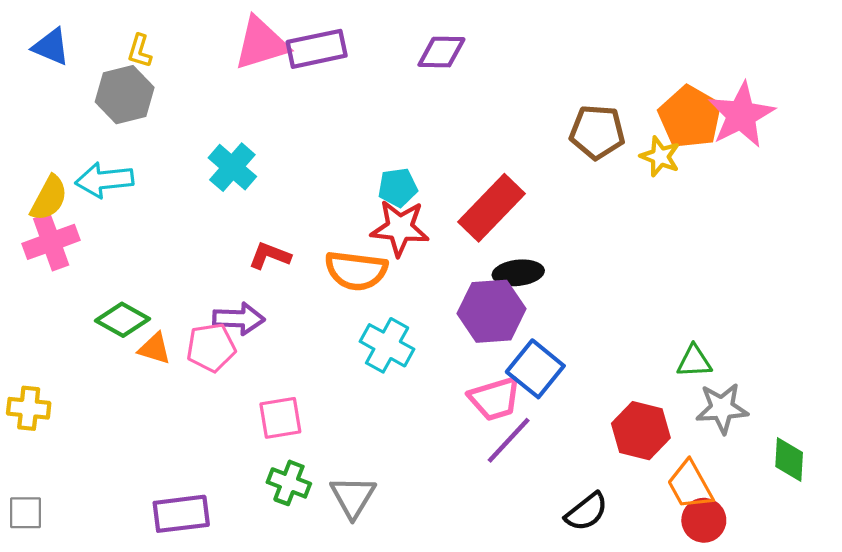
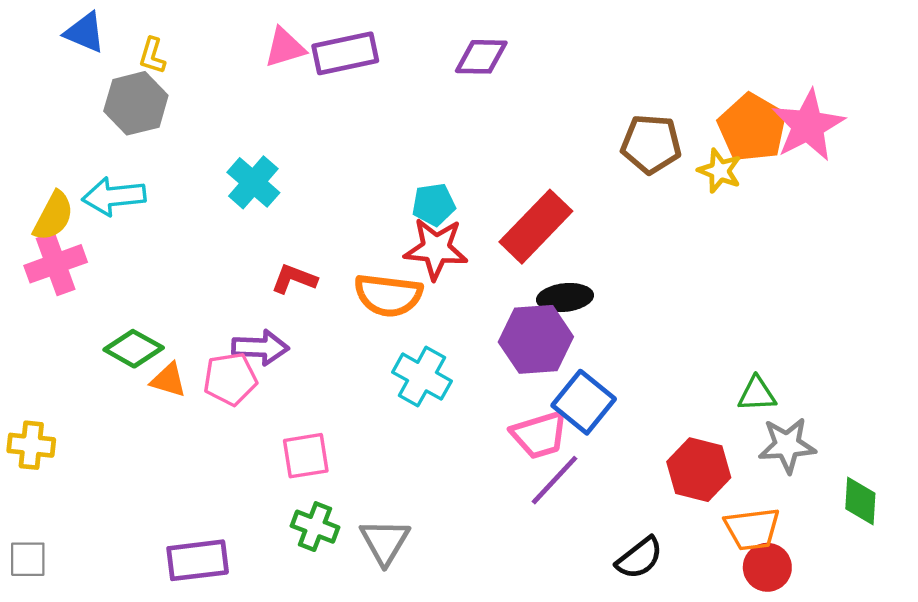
pink triangle: (261, 43) -> (285, 48), size x0.7
blue triangle: (51, 47) -> (85, 32), moved
orange trapezoid: (690, 485) -> (752, 529), turned -68

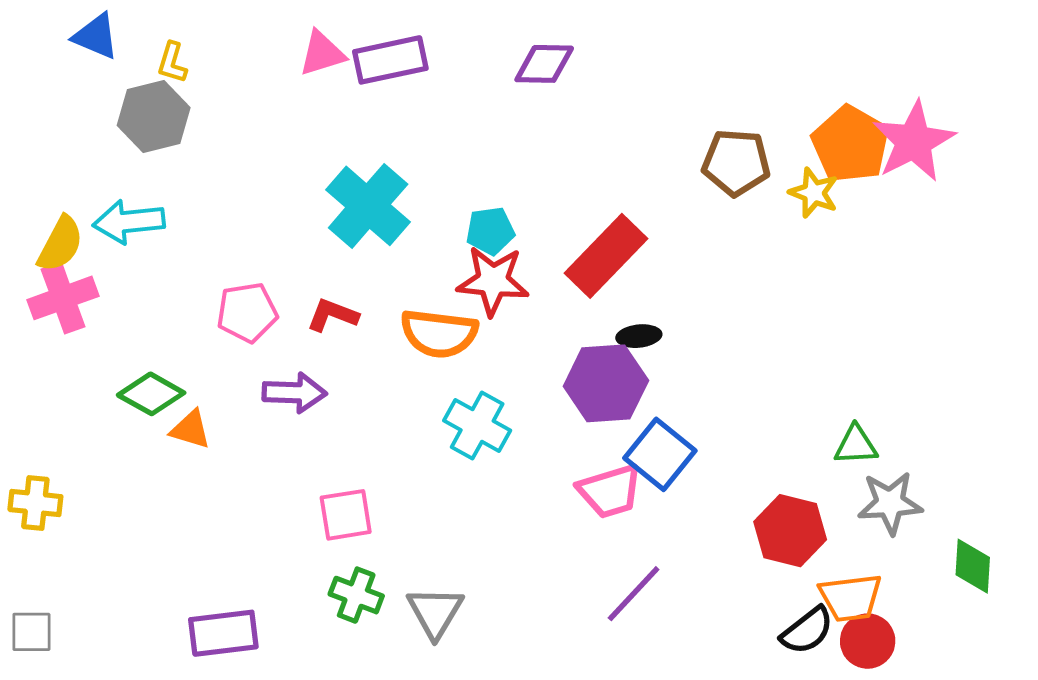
cyan cross: (253, 182) -> (368, 206), moved, size x1.4
black ellipse: (565, 298) -> (639, 336), size x0.7
pink pentagon: (230, 379) -> (247, 312), moved
purple line: (555, 480) -> (634, 594), moved
black semicircle: (639, 558) -> (807, 631), moved

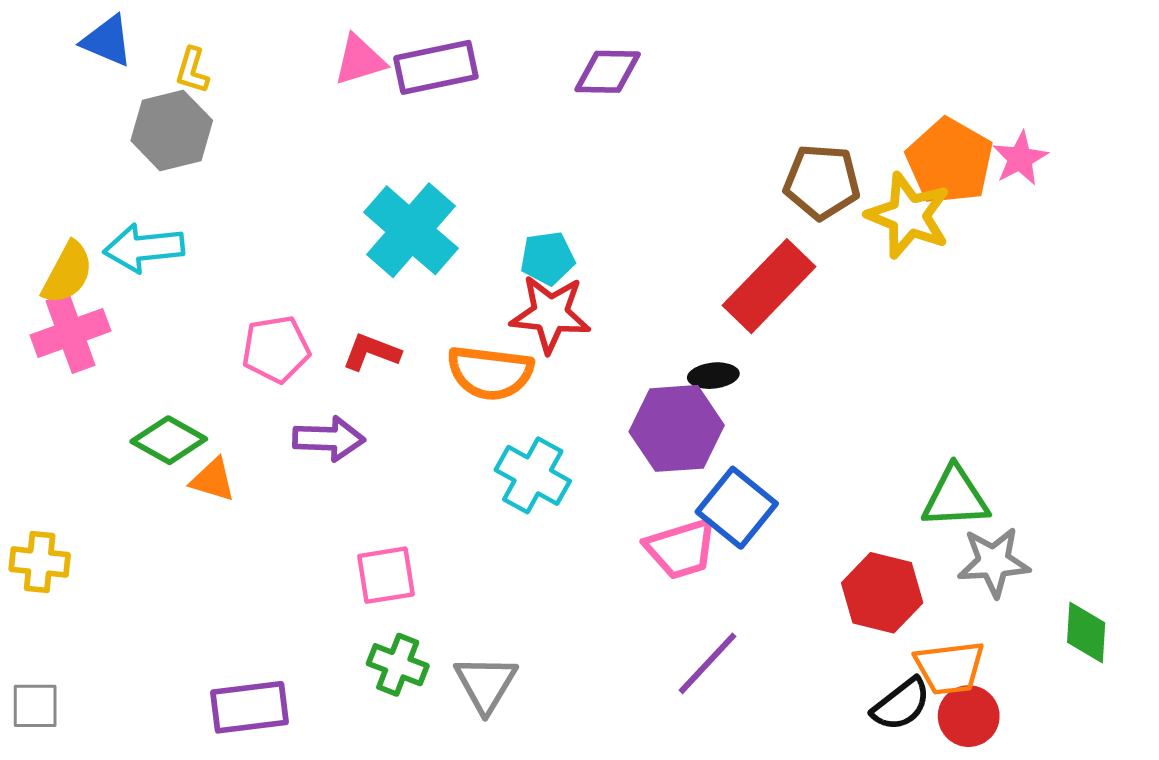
pink star: (914, 141) -> (1020, 158), size x0.6
yellow star: (814, 193) -> (908, 216), size x1.5
red rectangle: (606, 256) -> (769, 286), moved
green triangle: (856, 445) -> (955, 497), size x1.4

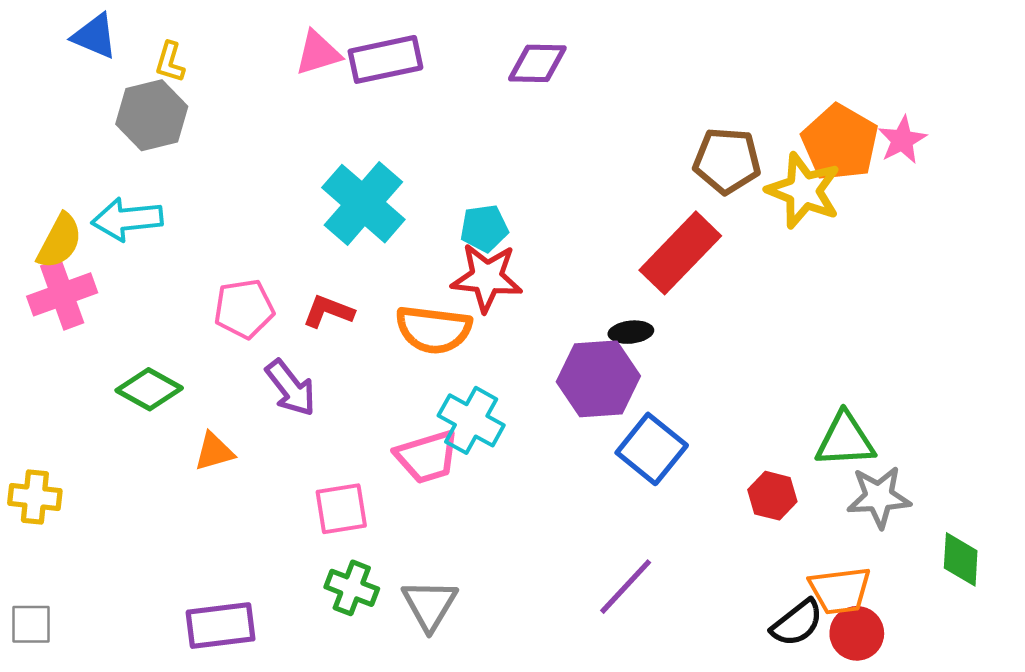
purple arrow: (329, 439) -> (291, 388), turned 50
orange triangle: (213, 480) -> (214, 452), moved, turned -33
pink trapezoid: (681, 549) -> (427, 457), moved
red hexagon: (882, 593) -> (772, 496), moved, size x0.7

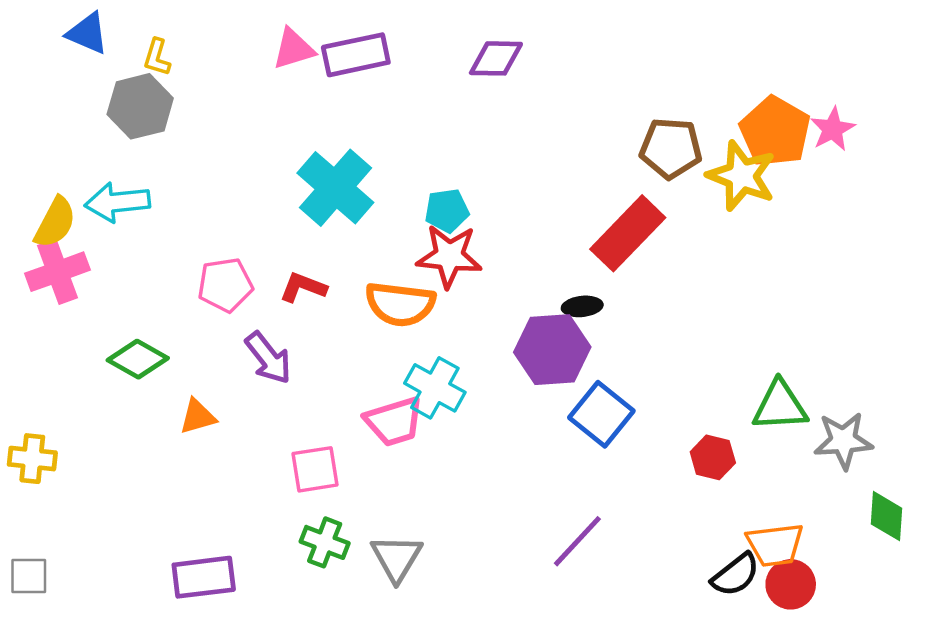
gray star: (879, 497) -> (843, 441), moved

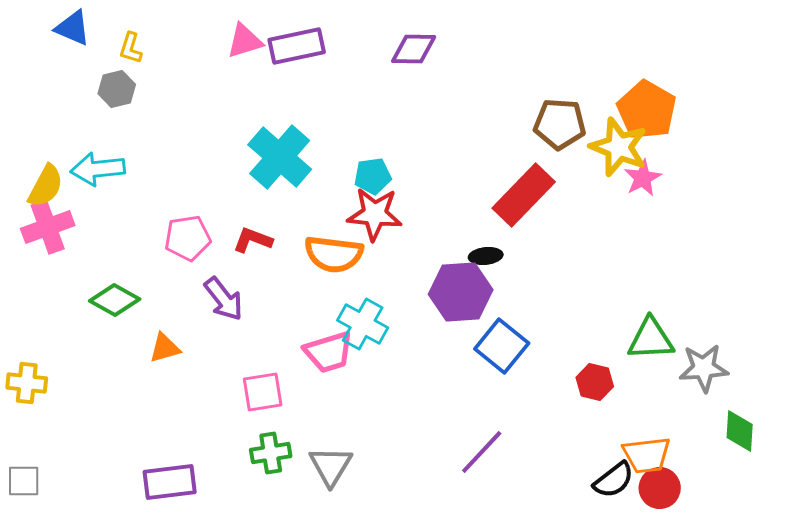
gray hexagon: (140, 106) -> (117, 89), size x0.7
pink star: (833, 129) -> (643, 178), moved
green cross: (325, 542) -> (271, 453), turned -30

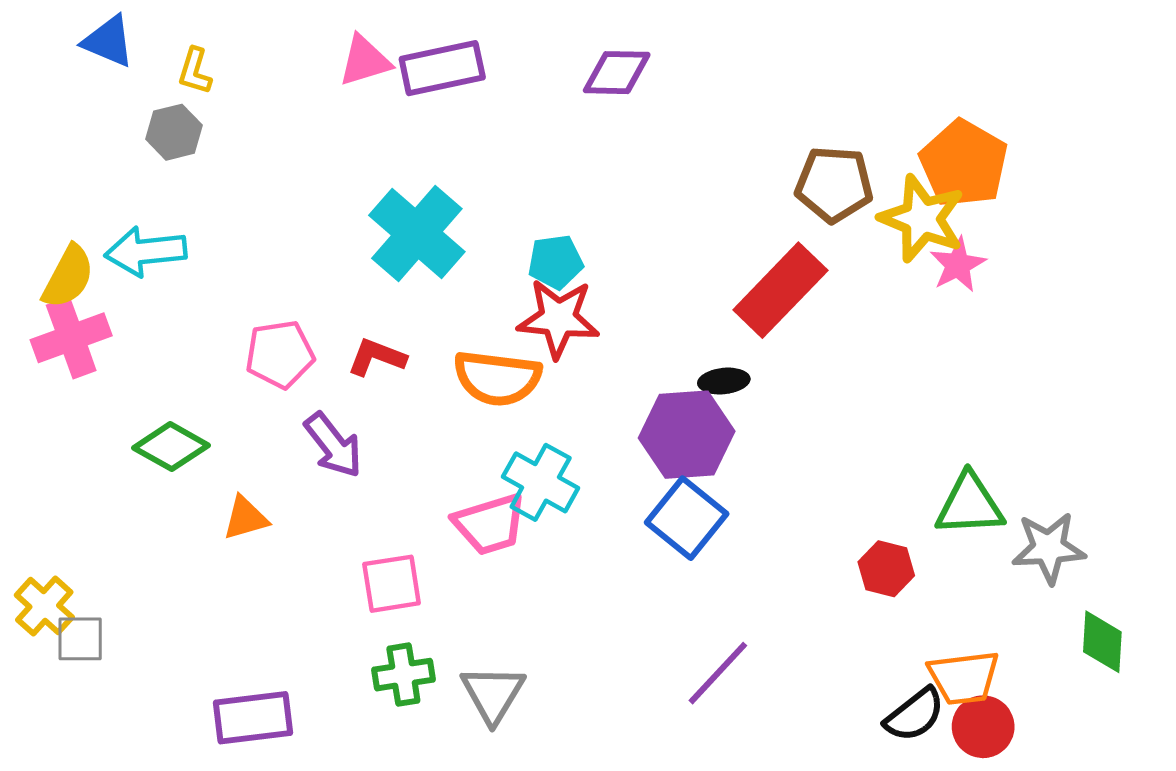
blue square: (502, 346) -> (687, 518), moved
yellow cross: (27, 383) -> (44, 606), moved, turned 36
gray square: (24, 481) -> (80, 639), moved

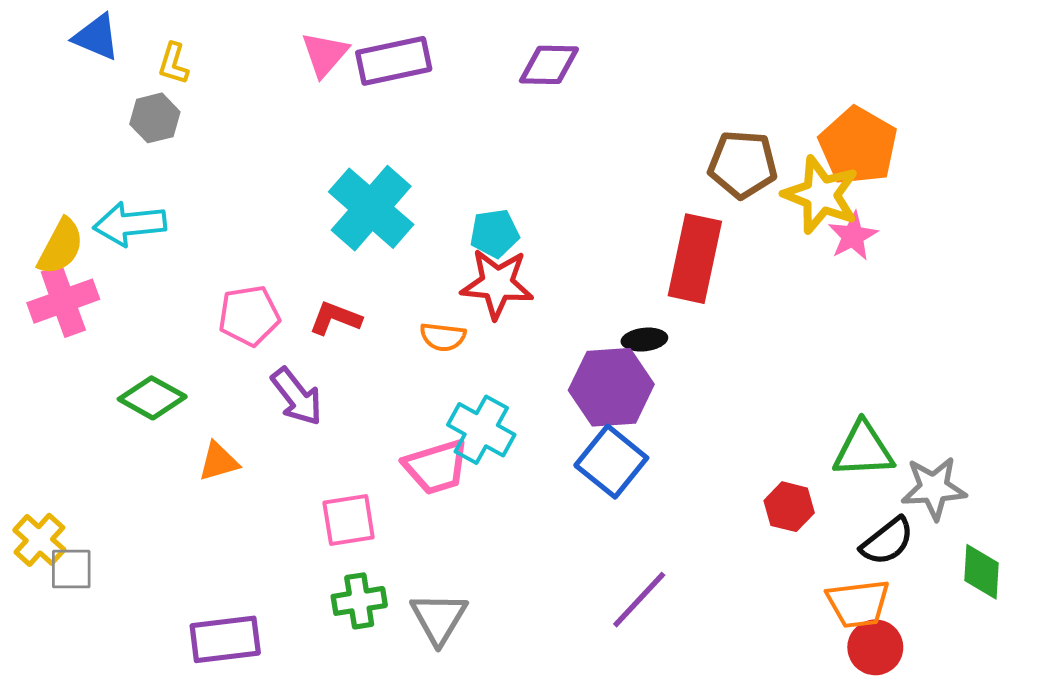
pink triangle: (365, 61) -> (325, 54), turned -32
red rectangle: (780, 290) -> (695, 259), turned -32
orange semicircle: (497, 378) -> (443, 337), size x0.6
black semicircle: (915, 715) -> (887, 541), moved

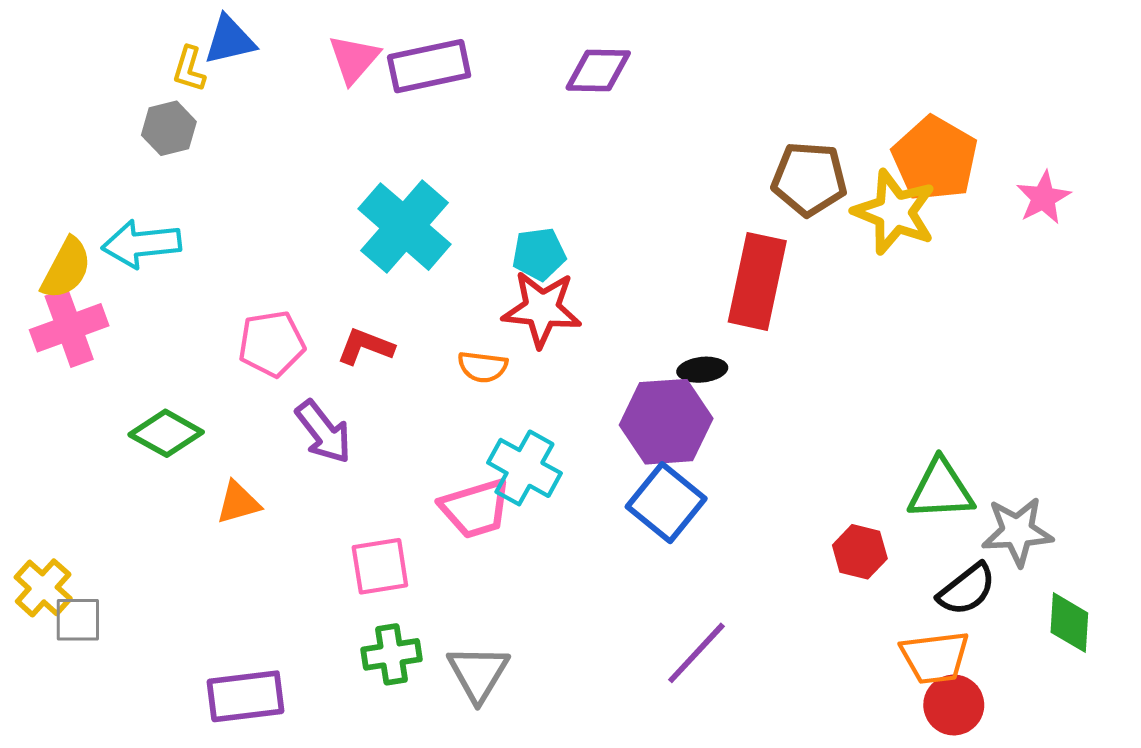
blue triangle: (96, 37) -> (230, 40), moved, turned -36
pink star: (853, 236) -> (1043, 198), moved

